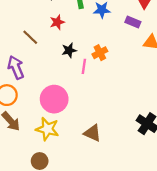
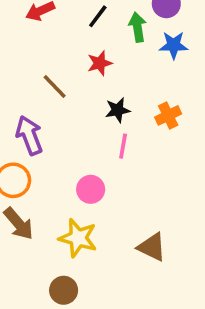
pink line: (84, 66) -> (123, 146), moved
pink circle: (54, 99) -> (91, 189), size x0.6

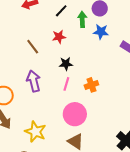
orange cross: (168, 115) -> (91, 85), moved
purple arrow: (29, 135) -> (34, 81), moved
pink circle: (91, 189) -> (75, 114), moved, size x1.5

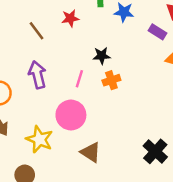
black star: (66, 64) -> (102, 56), moved
pink circle: (75, 114) -> (71, 115), moved

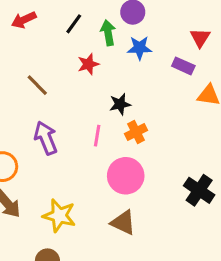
red star: (70, 18) -> (88, 64), moved
pink circle: (71, 115) -> (126, 176), moved
black cross: (155, 151) -> (199, 190), moved

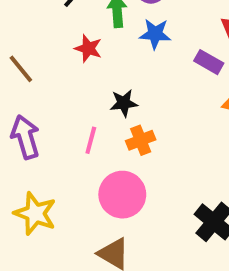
red star: (88, 64) -> (88, 48), turned 30
yellow star: (59, 216) -> (35, 213), moved

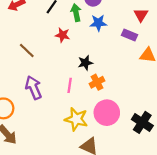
pink circle: (122, 195) -> (107, 113), moved
yellow star: (35, 213) -> (76, 119), moved

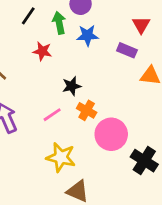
orange cross: (97, 82) -> (87, 110), turned -32
pink line: (70, 85) -> (52, 115), turned 48
pink circle: (107, 113) -> (111, 134), moved

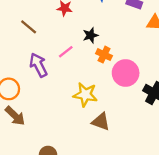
pink line: (52, 115) -> (66, 52), moved

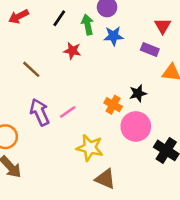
black star: (90, 35) -> (138, 93), moved
pink line: (66, 52) -> (68, 112), moved

